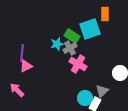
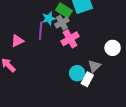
purple line: (22, 53) -> (41, 31), moved
pink cross: (78, 64) -> (70, 39), turned 30

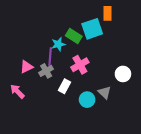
gray cross: (62, 23) -> (46, 71), moved
gray triangle: (94, 66) -> (104, 92), turned -32
white rectangle: (87, 79) -> (65, 86), moved

